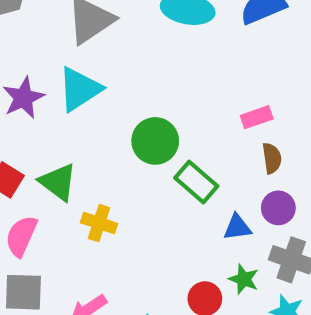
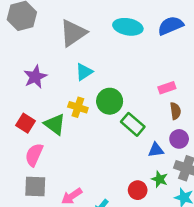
cyan triangle: (80, 89) -> (84, 72), moved, size x0.7
yellow cross: (99, 223) -> (78, 107), moved

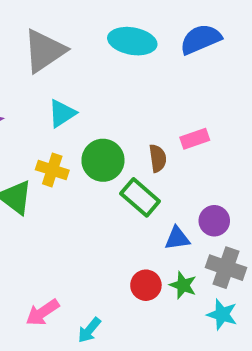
brown semicircle: (175, 111) -> (158, 158), moved
red circle: (138, 190) -> (146, 285), moved

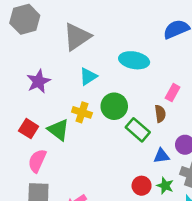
cyan ellipse: (132, 41) -> (134, 60), moved
pink rectangle: (195, 139) -> (173, 93), turned -42
brown semicircle: (158, 158) -> (160, 114), moved

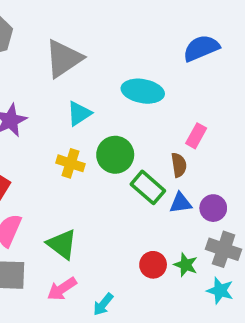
green triangle: (58, 130) -> (62, 244), moved
blue triangle: (161, 156) -> (181, 203), moved

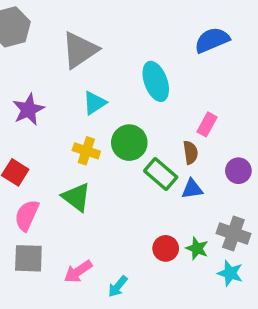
cyan ellipse: (143, 91) -> (156, 81), turned 60
purple circle: (213, 208) -> (238, 171), moved
green triangle: (62, 244) -> (76, 197), moved

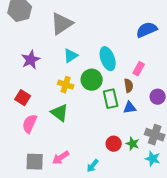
blue semicircle: (212, 40) -> (147, 30), moved
cyan ellipse: (156, 81) -> (108, 59), moved
green rectangle: (161, 174) -> (111, 99), turned 36
gray square: (28, 258) -> (35, 162), moved
cyan arrow: (118, 286) -> (93, 166), moved

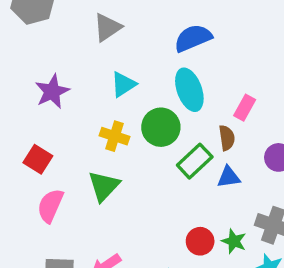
gray triangle: (62, 24) -> (107, 27), size x0.7
blue semicircle: (147, 30) -> (193, 38), moved
green rectangle: (111, 99) -> (195, 161), turned 60
green triangle: (60, 113) -> (104, 186), turned 36

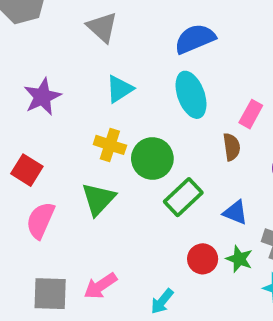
gray triangle: (107, 27) -> (102, 27), turned -44
green circle: (161, 127) -> (152, 158), moved
green rectangle: (195, 161) -> (183, 197), moved
blue triangle: (229, 177) -> (235, 213), moved, turned 30

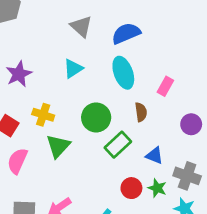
gray triangle: (102, 27) -> (81, 27), moved
yellow cross: (110, 145) -> (43, 115), moved
brown semicircle: (232, 147) -> (141, 112), moved

